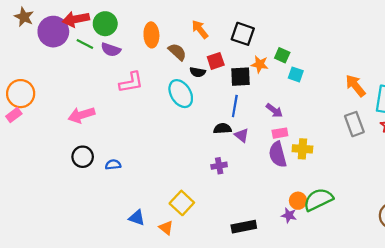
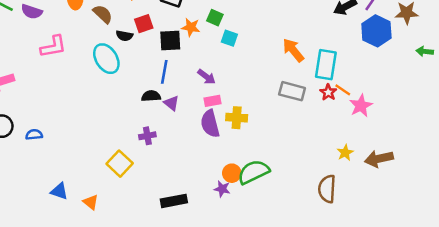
gray rectangle: (354, 124) -> (292, 91), turned -55
yellow square: (182, 203) -> (120, 164), moved

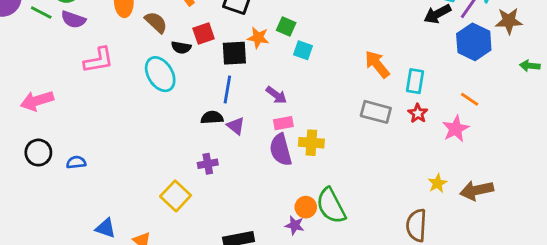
cyan rectangle: (326, 65) -> (415, 81), size x0.7
orange line: (343, 90) -> (470, 99), moved
green semicircle: (253, 172) -> (331, 206), turned -92

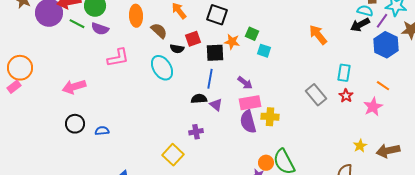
orange arrow: (377, 64) -> (318, 35), moved
gray rectangle: (376, 112) -> (316, 95), turned 35
pink rectangle: (283, 123) -> (250, 103), size x1.5

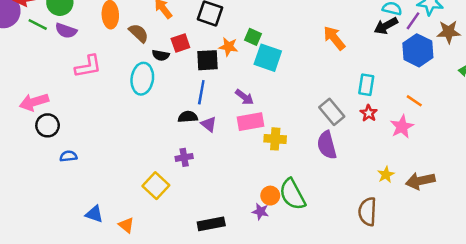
cyan square: (264, 51) -> (268, 58), size x1.6
cyan ellipse: (162, 68) -> (142, 79), turned 40
purple semicircle: (248, 122) -> (327, 145), moved
black circle: (75, 124) -> (48, 125), moved

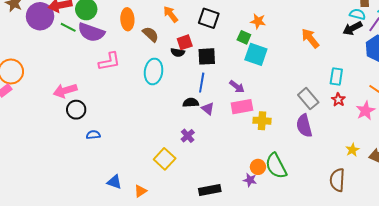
purple semicircle: (66, 31) -> (91, 32), size x1.5
orange star: (228, 47) -> (258, 21), moved
black semicircle: (161, 55) -> (178, 52), moved
purple cross: (184, 157) -> (188, 136), turned -32
orange triangle: (126, 225) -> (140, 191), turned 48

